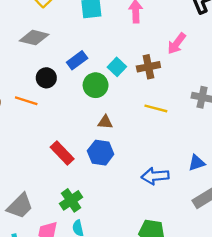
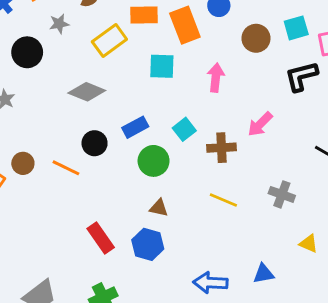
cyan square: (117, 67) -> (184, 129), moved

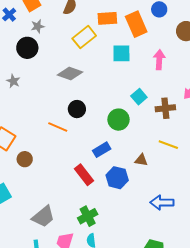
gray star: (59, 24) -> (38, 26), moved
blue rectangle: (135, 127) -> (102, 150), moved
brown circle: (23, 163) -> (25, 159), moved
brown triangle: (159, 208) -> (141, 160), moved

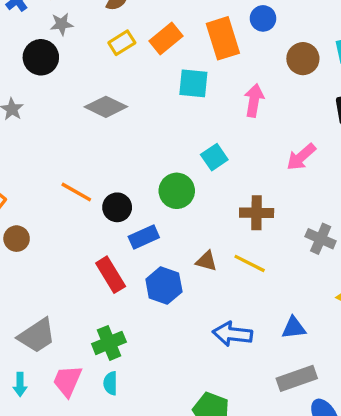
orange rectangle: (107, 18) -> (166, 39), moved, turned -42
yellow rectangle: (84, 37) -> (122, 43), moved, size x0.7
brown cross: (165, 108) -> (257, 213), moved
black circle: (77, 109) -> (117, 207), moved
yellow line: (168, 145) -> (250, 263), moved

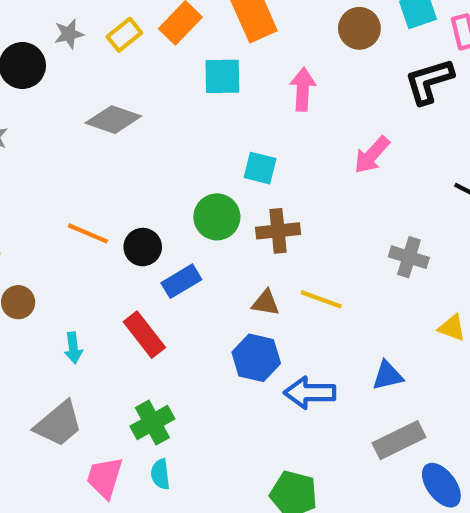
gray star: (62, 24) -> (69, 34), moved
cyan square: (214, 157) -> (260, 168), turned -35
brown cross: (257, 213) -> (278, 231), moved
blue hexagon: (164, 285) -> (256, 358), moved
cyan arrow: (20, 385) -> (73, 348), moved

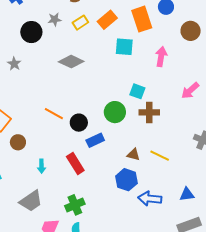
brown cross: (278, 231) -> (149, 112), moved

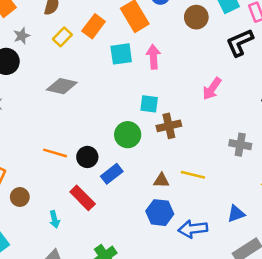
gray star: (55, 19) -> (22, 36), moved
pink arrow: (161, 57) -> (153, 57), moved
red rectangle: (75, 164) -> (83, 198), moved

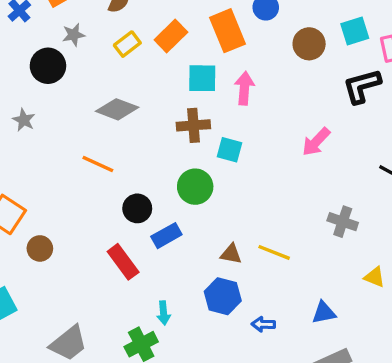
brown cross: (169, 126) -> (193, 125), moved
orange line: (55, 153) -> (98, 164), moved
cyan arrow: (54, 219) -> (164, 313), moved
blue arrow: (193, 229) -> (263, 324), size x0.6

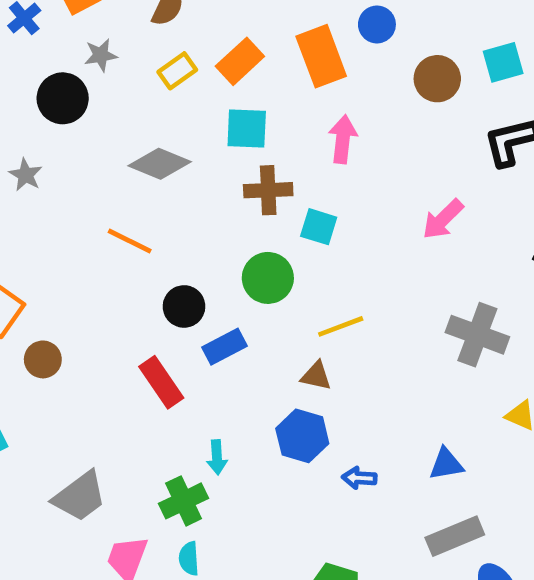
cyan square: (202, 78) -> (247, 128), moved
gray cross: (343, 222) -> (477, 335), size x1.4
yellow line: (274, 252) -> (341, 326), moved, turned -44

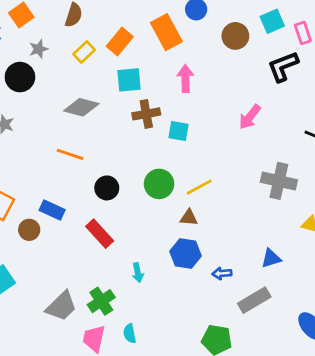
green circle: (268, 278) -> (159, 184), moved
blue rectangle: (225, 347) -> (52, 210), moved, turned 60
green cross: (184, 501) -> (101, 301), moved
gray rectangle: (455, 536) -> (254, 300), moved

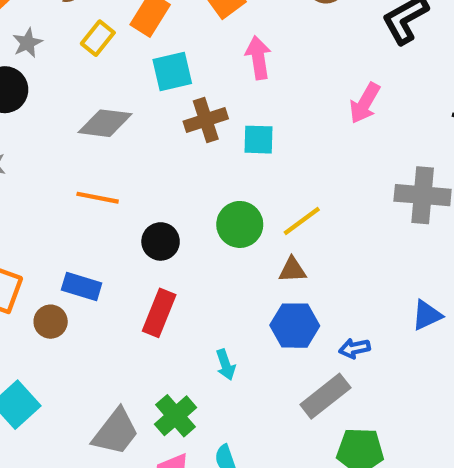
red rectangle: (100, 234) -> (159, 313), turned 72
gray rectangle: (254, 300) -> (325, 396), moved

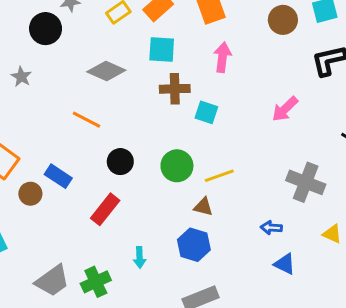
blue triangle: (427, 315) -> (285, 264), turned 35
blue arrow: (354, 348) -> (271, 228), moved

